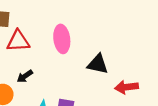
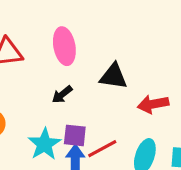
black arrow: (25, 76) -> (62, 94), moved

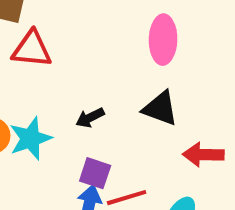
pink ellipse: (64, 46) -> (163, 40), moved
cyan star: (44, 144) -> (30, 138), moved

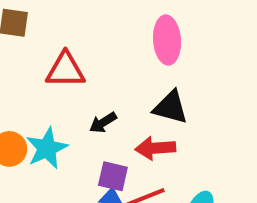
red triangle: (32, 49) -> (65, 70), moved
red arrow: (203, 155) -> (155, 148), moved

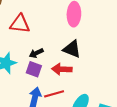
purple square: (113, 176) -> (34, 69), moved

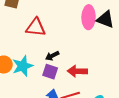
black triangle: (72, 49) -> (105, 19), moved

